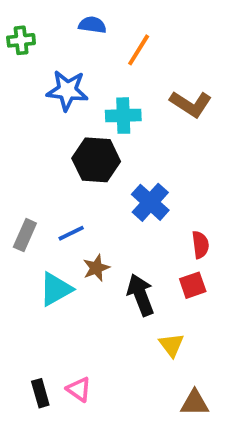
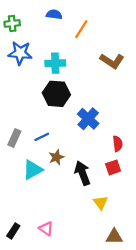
blue star: (67, 90) -> (20, 53), moved
cyan cross: (123, 116) -> (55, 63), moved
black rectangle: (40, 393) -> (13, 231), moved, turned 49

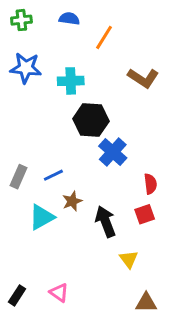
green cross: (12, 23) -> (21, 20), moved
black hexagon: (56, 94) -> (91, 120), moved

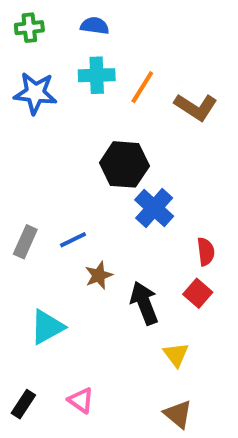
orange line: (104, 37) -> (142, 87), moved
cyan cross: (71, 81) -> (97, 75), moved
red square: (145, 214) -> (198, 293), turned -30
cyan triangle: (42, 217) -> (47, 327), moved
brown triangle: (146, 303) -> (178, 414), moved, turned 40

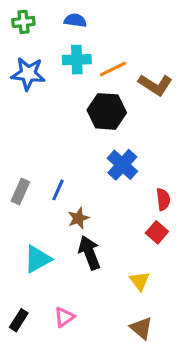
orange line: (142, 87) -> (113, 69), turned 32
black hexagon: (124, 164) -> (107, 111), moved
blue line: (73, 240) -> (58, 190), turned -40
black arrow: (144, 303) -> (89, 253), moved
pink triangle: (81, 400) -> (64, 317), turned 50

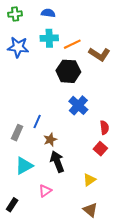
gray rectangle: (20, 191) -> (17, 133), moved
yellow triangle: (140, 281) -> (89, 180), turned 32
pink triangle: (64, 317) -> (45, 191), moved

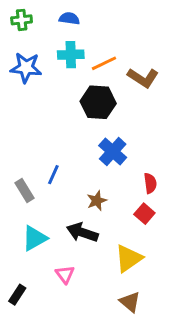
gray rectangle: (17, 133) -> (24, 191), turned -56
brown star: (50, 140) -> (97, 201), moved
black arrow: (57, 162) -> (82, 232), turned -50
yellow triangle: (89, 180) -> (129, 258), size x1.5
pink triangle: (45, 191) -> (65, 274), turned -32

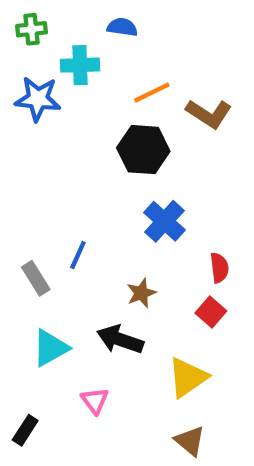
blue semicircle: (69, 18) -> (122, 27), moved
cyan cross: (71, 55) -> (80, 65), moved

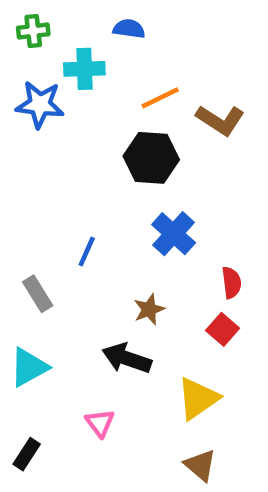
blue line: (78, 255) -> (87, 251), moved
cyan triangle: (50, 348) -> (29, 367), moved

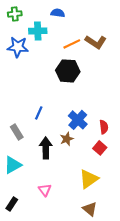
brown L-shape: (220, 120) -> (96, 42), moved
blue cross: (174, 234) -> (78, 120), moved
black arrow: (127, 358) -> (46, 148), moved, turned 70

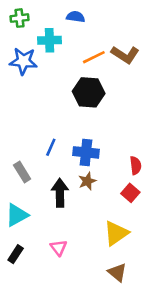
blue cross: (78, 120) -> (86, 152), moved, turned -36
black rectangle: (12, 204) -> (16, 254), moved

